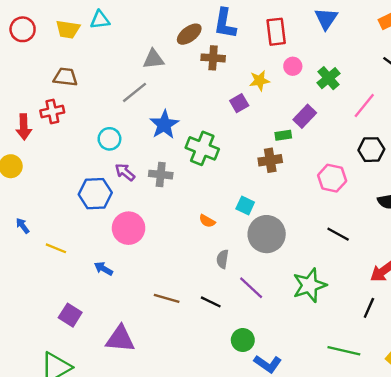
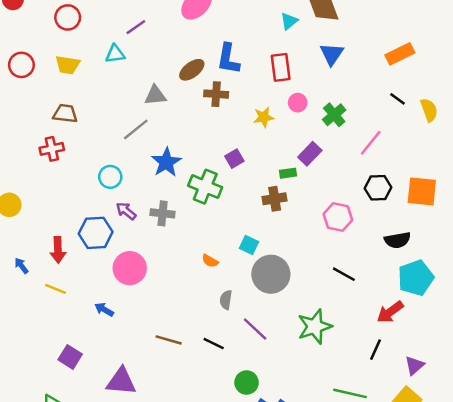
cyan triangle: (100, 20) -> (115, 54), moved
purple square: (239, 103) -> (234, 159), moved
red arrow: (24, 127) -> (58, 250), moved

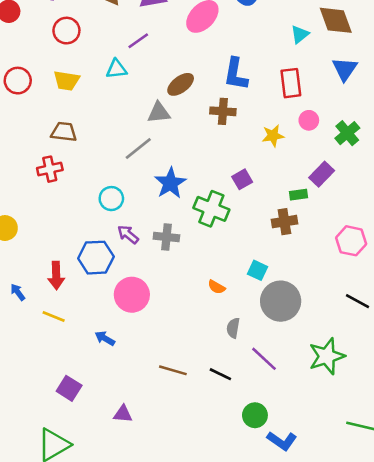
brown ellipse: (192, 70) -> (181, 84), moved
purple triangle: (121, 381) -> (123, 414), size x0.6

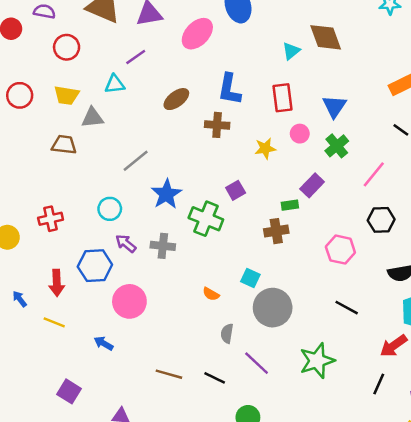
blue triangle: (345, 69) -> (334, 106), moved
gray triangle: (159, 113) -> (92, 118), moved
red cross: (50, 169) -> (51, 219), moved

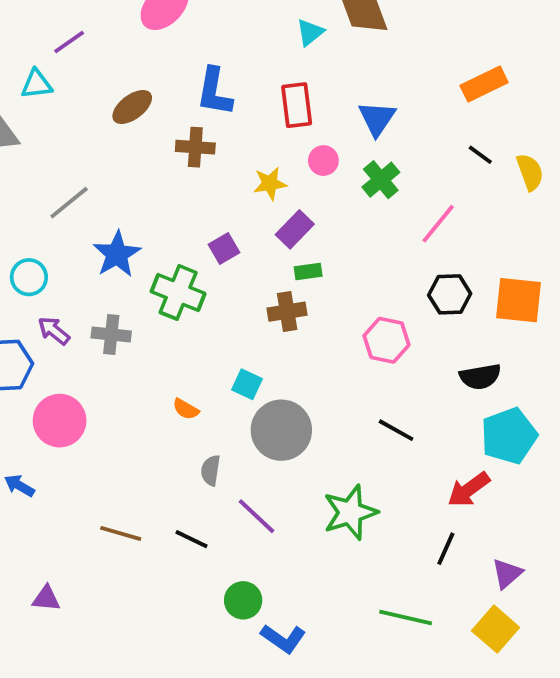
purple rectangle: (312, 185) -> (295, 229), moved

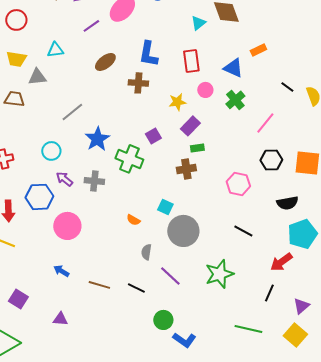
purple line: (69, 42) -> (91, 26), moved
orange rectangle: (484, 84) -> (258, 50), moved, size x0.7
blue triangle: (377, 118) -> (233, 68), turned -40
blue arrow: (19, 486) -> (61, 271), moved

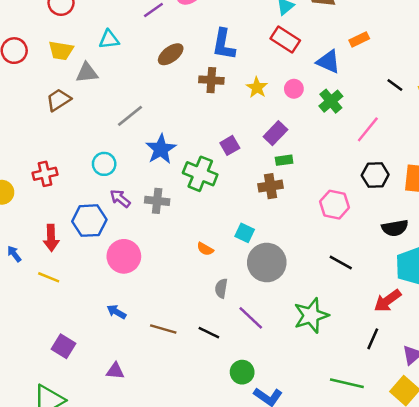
red rectangle: (191, 61) -> (285, 39), moved, turned -50
brown trapezoid: (14, 99) -> (59, 100), turned -40
yellow star: (177, 102) -> (257, 88), moved, turned -30

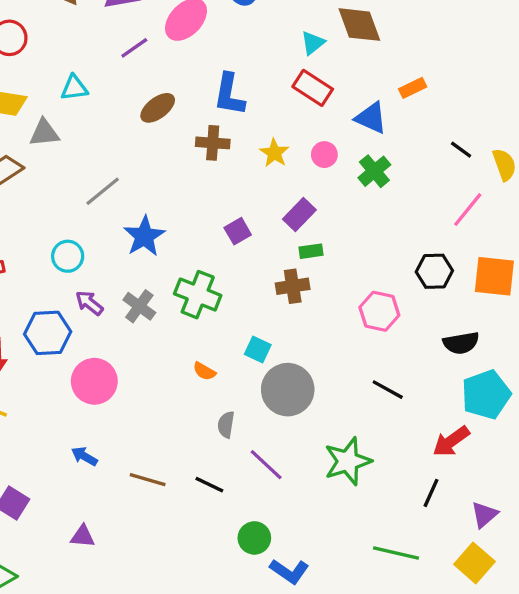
pink line: (368, 129) -> (468, 210), moved
green cross: (200, 174) -> (198, 295), moved
gray cross: (157, 201) -> (139, 306), turned 30

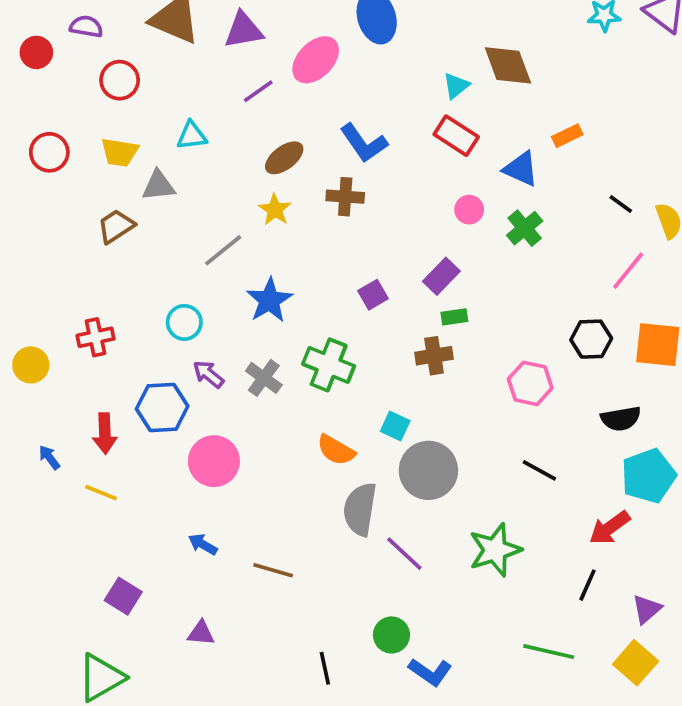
blue L-shape: (229, 95) -> (364, 143), turned -45
yellow star: (274, 153) -> (275, 210), moved
orange semicircle: (204, 371) -> (336, 450), size x1.5
gray semicircle: (226, 425) -> (360, 509), size x1.8
black line: (209, 485) -> (325, 668), moved, turned 52

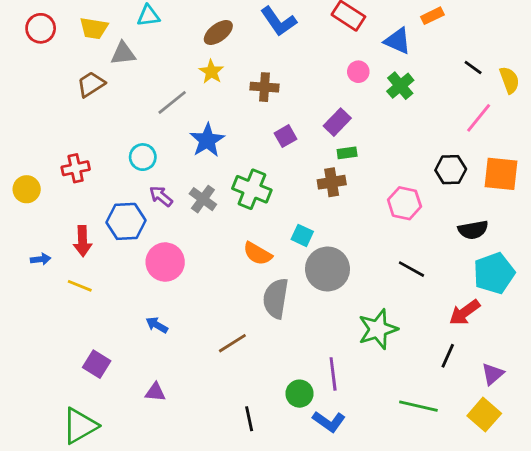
brown cross: (345, 197) -> (265, 87), moved
blue arrow: (49, 457) -> (41, 259), turned 120
purple line: (404, 554) -> (333, 374), moved, turned 40
brown line: (273, 570) -> (232, 343), moved, turned -48

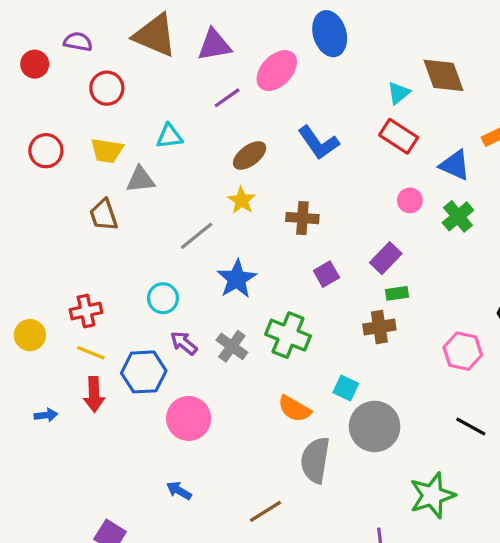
brown trapezoid: (91, 84) -> (104, 215), turned -76
yellow line: (80, 286) -> (91, 353), moved

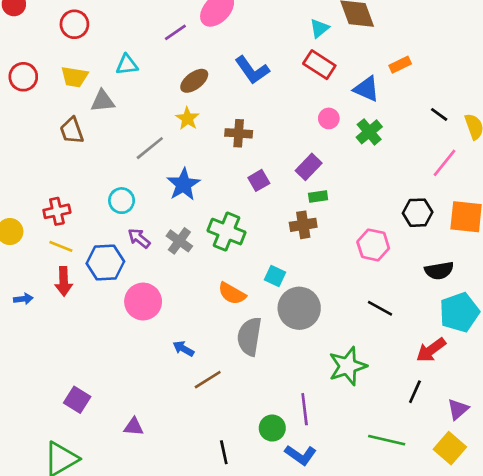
blue arrow: (179, 491) -> (183, 349), moved

